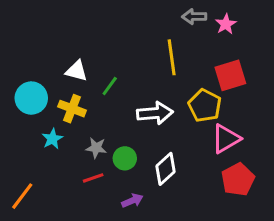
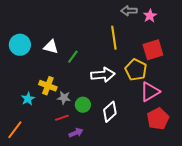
cyan circle: (31, 98) -> (20, 45), moved
yellow cross: (72, 109) -> (48, 86), moved
cyan star: (52, 139) -> (28, 99), moved
purple arrow: (132, 201) -> (76, 133), moved

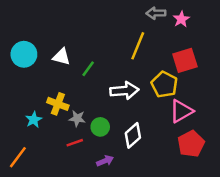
yellow line: (114, 38) -> (138, 46), turned 30
purple arrow: (76, 133) -> (105, 161), moved

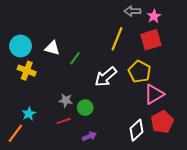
red square: (185, 60) -> (151, 40), moved
white arrow: (124, 91) -> (106, 77), turned 145
yellow cross: (58, 104) -> (27, 71), moved
cyan star: (34, 120) -> (29, 114), moved
white diamond: (133, 135) -> (137, 130), moved

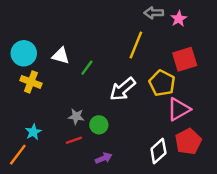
red square: (151, 40) -> (185, 59), moved

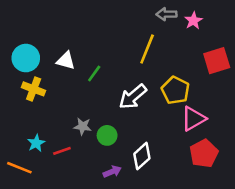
red square: (185, 59) -> (217, 61), moved
red line: (74, 140) -> (62, 151), moved
white diamond: (158, 151) -> (142, 156), moved
orange line: (18, 155) -> (19, 168), turned 75

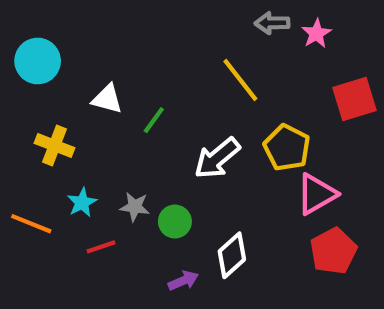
yellow line: (147, 49) -> (240, 80), turned -60
cyan circle: (26, 58) -> (38, 61), moved
cyan star: (36, 143) -> (82, 203), moved
orange line: (19, 168) -> (31, 224), moved

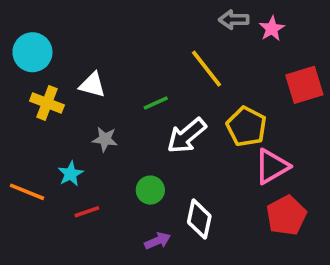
green line: (154, 120) -> (156, 103), moved, turned 30
yellow cross: (54, 145) -> (47, 103), moved
gray star: (135, 207) -> (105, 139), moved
white diamond: (232, 255) -> (199, 219), turned -36

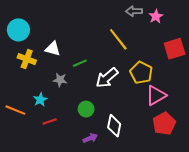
green line: (156, 103) -> (80, 63), moved

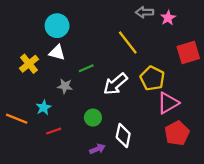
cyan circle: (18, 30) -> (57, 26), moved
yellow cross: (27, 59) -> (29, 64), turned 30

